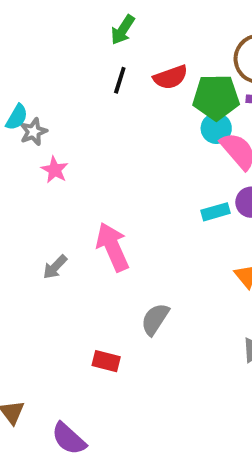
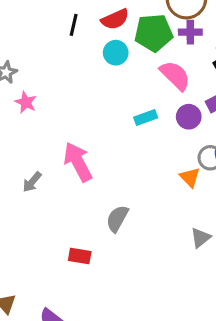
cyan circle: (216, 128) -> (116, 53), moved
cyan rectangle: (215, 212) -> (146, 118), moved

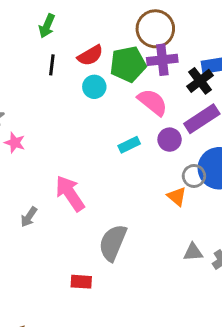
purple cross: (190, 32) -> (162, 60), size x1.4
gray semicircle: (117, 219) -> (113, 243), size x1.4
gray triangle: (201, 238) -> (193, 252), turned 40

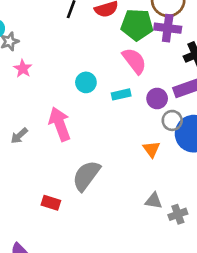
cyan circle: (94, 87) -> (86, 82), moved
pink semicircle: (153, 102) -> (134, 61), moved
gray circle: (194, 176) -> (172, 120), moved

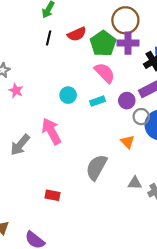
green pentagon: (137, 25) -> (103, 43), turned -30
gray arrow: (19, 136) -> (20, 145), size x1.5
gray semicircle: (86, 176) -> (96, 167), moved

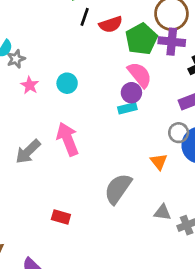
black line: (49, 38) -> (85, 17), moved
cyan circle: (68, 95) -> (67, 83), moved
purple circle: (127, 101) -> (131, 93), moved

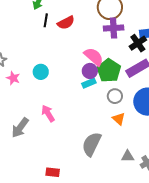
green pentagon: (141, 39) -> (109, 70), moved
gray circle: (179, 133) -> (115, 96), moved
pink arrow: (68, 139) -> (48, 113), size x0.7

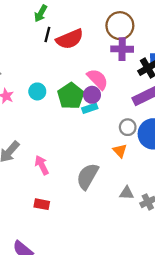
red semicircle: (66, 23) -> (70, 39), size x1.4
green pentagon: (109, 70) -> (71, 96), moved
gray circle: (115, 96) -> (128, 127), moved
pink arrow: (48, 113) -> (42, 165), moved

